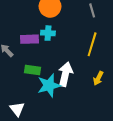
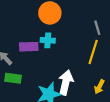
gray line: (92, 10) -> (97, 28), moved
green rectangle: (33, 70) -> (13, 78), moved

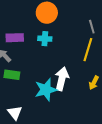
purple rectangle: (29, 47) -> (15, 38), moved

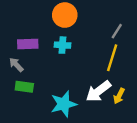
gray line: (92, 27) -> (117, 31), turned 48
white arrow: (62, 79) -> (98, 91), moved, turned -140

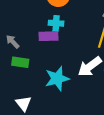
purple rectangle: (28, 44) -> (48, 36), moved

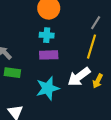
purple rectangle: (48, 36) -> (49, 55), moved

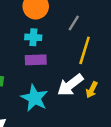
gray line: (96, 23) -> (74, 23), moved
cyan star: (48, 88) -> (35, 98), turned -30

